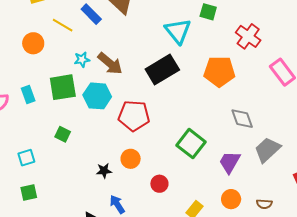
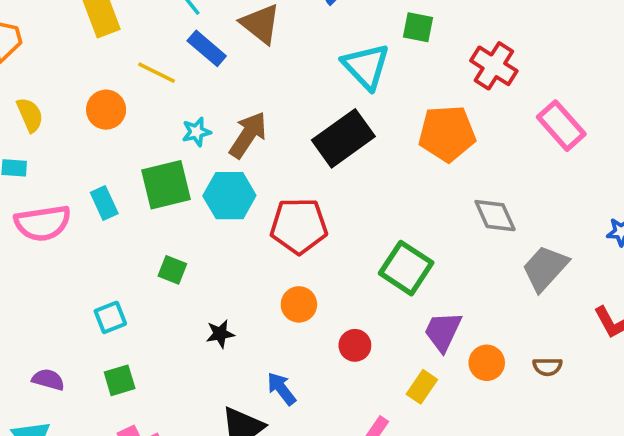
brown arrow: (110, 63) -> (248, 135), turned -92
purple trapezoid: (230, 162) -> (443, 331), moved
black star: (104, 171) -> (220, 334), moved

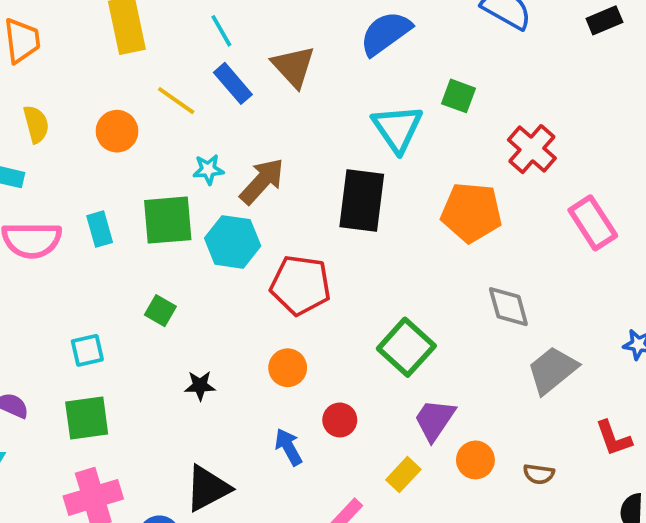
black rectangle: (343, 138) -> (362, 200), turned -56
green square: (120, 380) -> (87, 418), size x1.4
blue arrow: (281, 389) -> (288, 447), moved

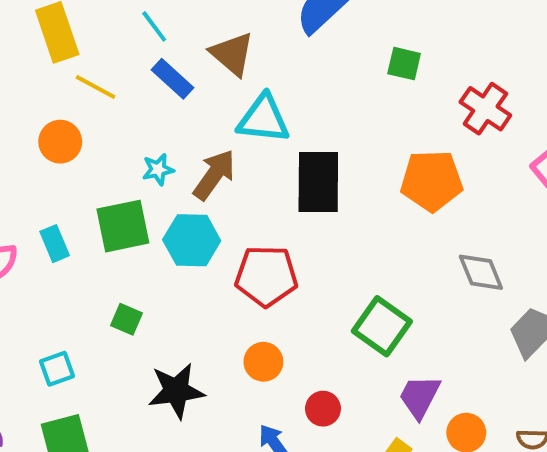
yellow line: (176, 101) -> (96, 87), moved
cyan triangle: (397, 128) -> (263, 119), moved, turned -42
black star: (200, 386) -> (176, 391), size x1.8

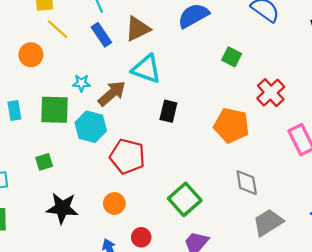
brown triangle: (232, 54) -> (138, 29), turned 40
black rectangle: (318, 182) -> (168, 111), size x0.6
green square: (127, 319) -> (44, 162), turned 36

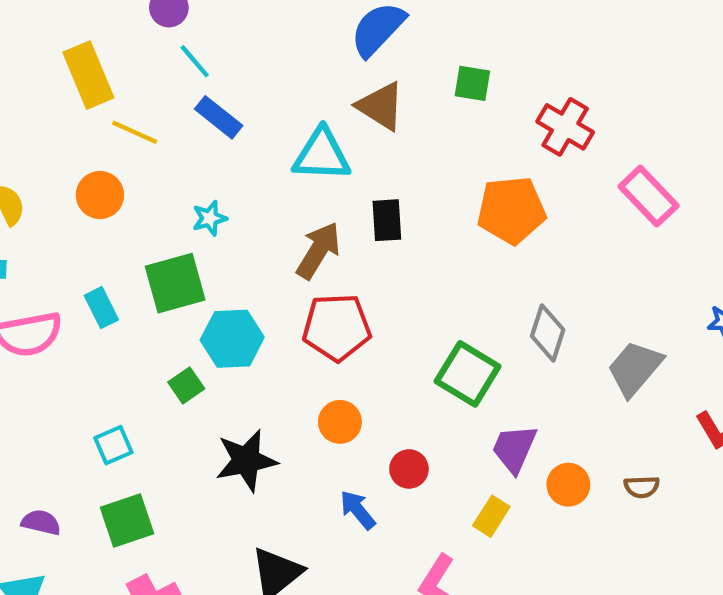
brown triangle: (138, 29) -> (381, 106), moved, turned -44
brown arrow: (112, 93) -> (318, 250), moved
cyan hexagon: (91, 127) -> (232, 339), moved
gray diamond: (247, 183) -> (548, 333), moved, turned 44

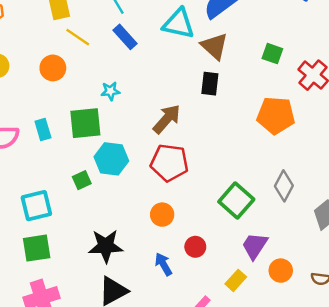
green square: (472, 83) -> (272, 54), moved
cyan triangle: (322, 155) -> (179, 24), moved
black rectangle: (387, 220) -> (210, 84), moved
cyan square: (113, 445) -> (36, 206), size x1.5
black star: (246, 460) -> (106, 246), moved

